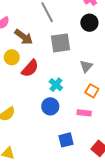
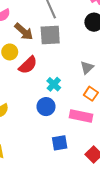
gray square: (60, 43) -> (50, 35), moved
pink rectangle: (84, 113) -> (81, 116), size x1.5

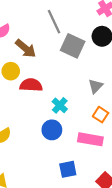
gray square: (50, 35) -> (73, 46), moved, turned 30
red semicircle: (28, 65) -> (31, 85), turned -132

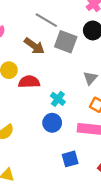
gray line: (54, 22) -> (46, 20), turned -30
brown arrow: (26, 48) -> (34, 46), moved

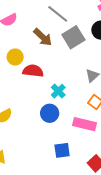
gray square: (66, 42) -> (73, 37), turned 30

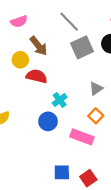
brown arrow: (43, 37) -> (39, 46), moved
blue square: (62, 150) -> (62, 172), moved

